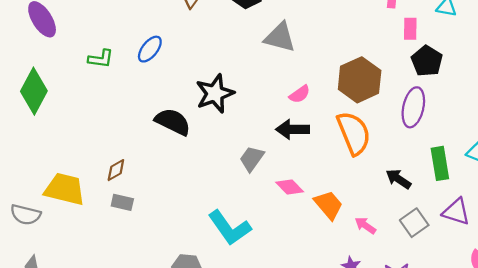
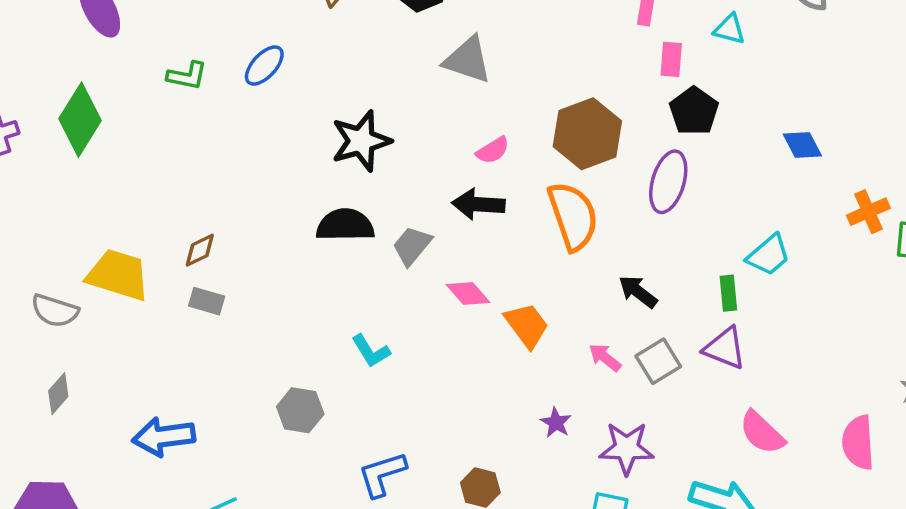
black semicircle: (173, 122) -> (345, 225), moved, turned -30
green rectangle: (440, 163) -> (728, 293), moved, size x0.7
pink arrow: (365, 225) -> (605, 358), moved
cyan L-shape: (230, 228) -> (371, 351), size x0.6

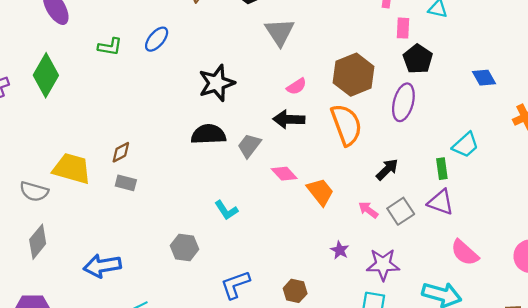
gray triangle: (468, 60) -> (280, 32), turned 40
black arrow: (638, 292) -> (387, 169), turned 100
gray diamond: (58, 394) -> (38, 242), size x1.4

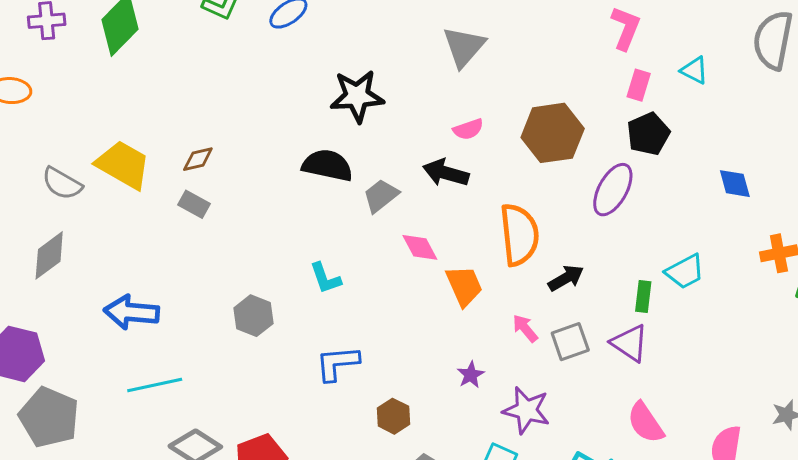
orange semicircle: (346, 125) -> (519, 235), moved
blue L-shape: (235, 285) -> (337, 363), moved

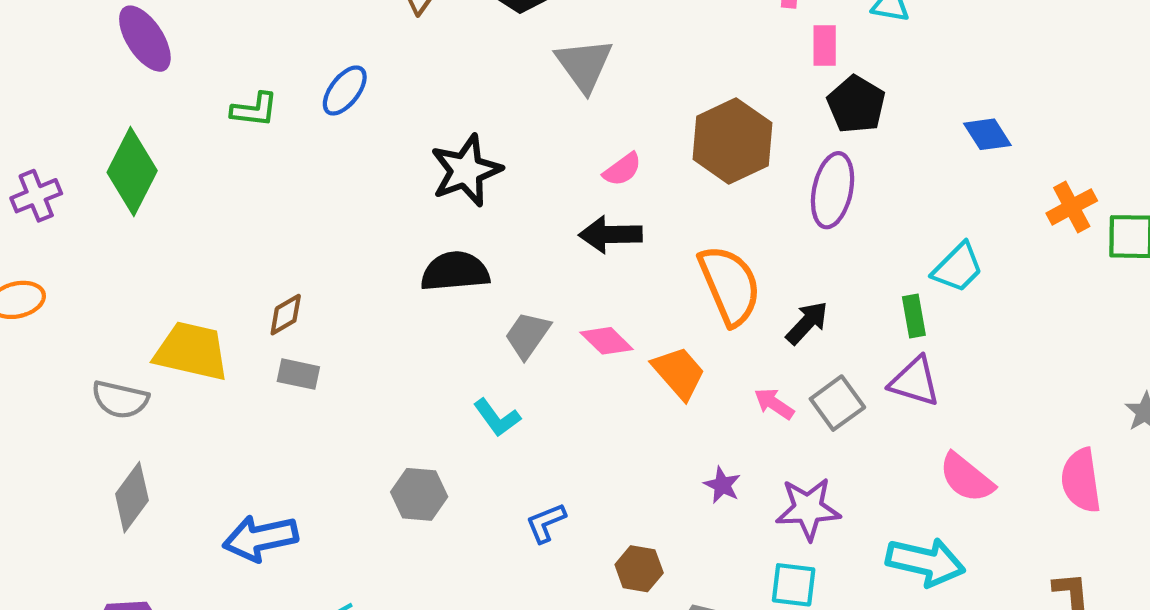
gray trapezoid: (381, 196) -> (528, 335), moved
blue L-shape: (337, 363) -> (546, 523), size x0.7

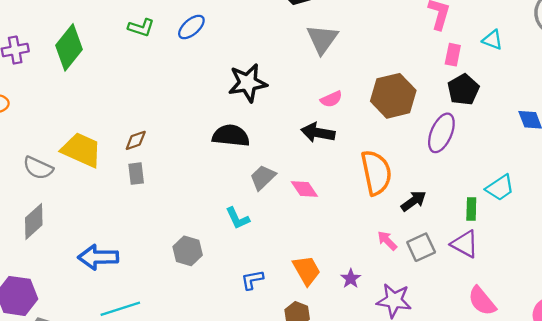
orange trapezoid: (679, 373) -> (307, 270), moved
gray rectangle: (298, 374) -> (136, 174), turned 60

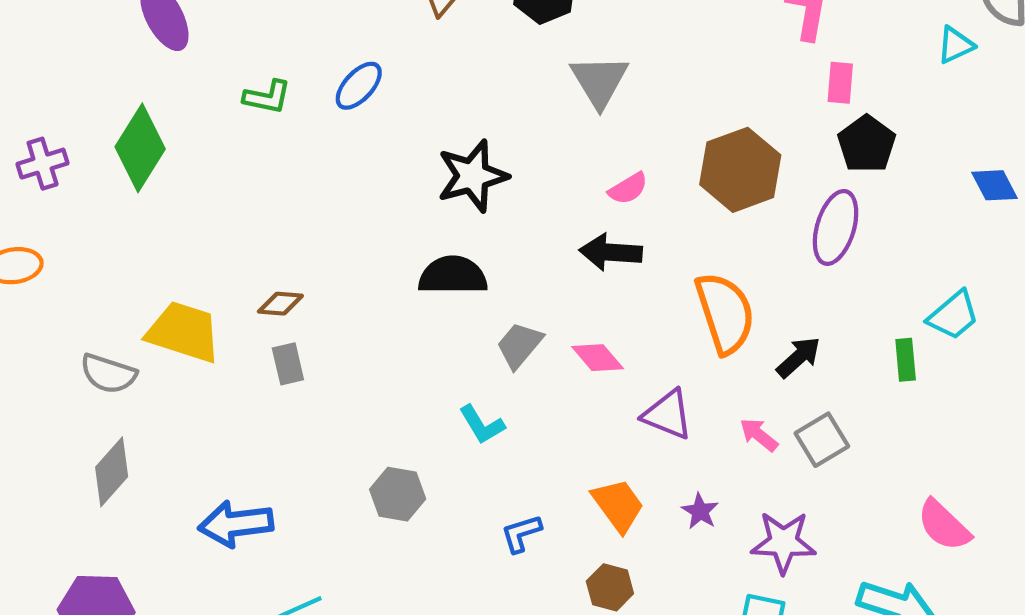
cyan triangle: (493, 40) -> (955, 45), moved, turned -40
brown diamond: (136, 140) -> (280, 304), turned 30
purple triangle: (465, 244) -> (668, 415), moved

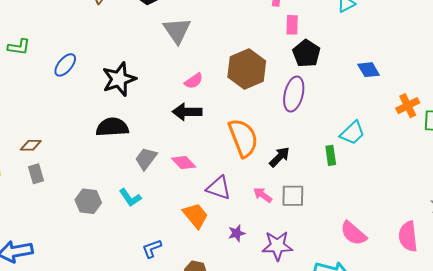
blue ellipse: (359, 86) -> (65, 65), moved
gray square: (822, 440) -> (293, 196), turned 35
gray hexagon: (398, 494) -> (88, 201), moved
orange trapezoid: (618, 505) -> (195, 216), moved
purple star: (700, 511) -> (237, 233), turned 30

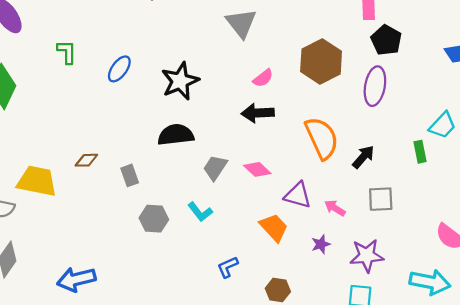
green L-shape: (19, 47) -> (67, 52), turned -95
gray rectangle: (36, 174) -> (130, 175), moved
pink arrow: (263, 195) -> (335, 208), moved

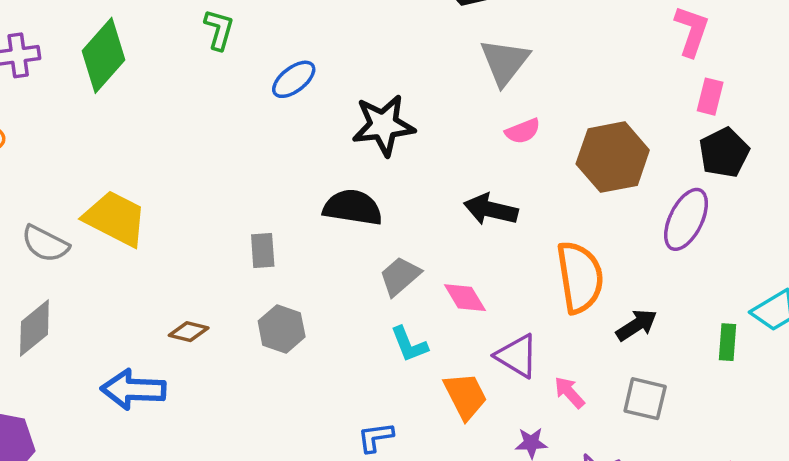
pink semicircle: (263, 78) -> (523, 131), moved
brown diamond: (86, 160) -> (189, 332), moved
cyan L-shape: (200, 212) -> (409, 344), moved

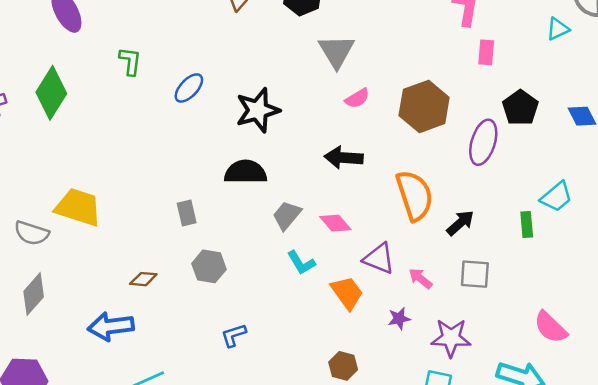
black pentagon: (724, 153) -> (520, 108), moved
blue L-shape: (375, 437) -> (234, 335), moved

